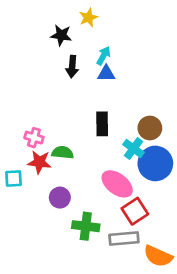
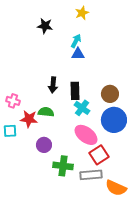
yellow star: (88, 18) -> (82, 13), moved
black arrow: (72, 67) -> (53, 85), moved
pink cross: (34, 138) -> (13, 101), moved
cyan cross: (133, 148) -> (82, 108), moved

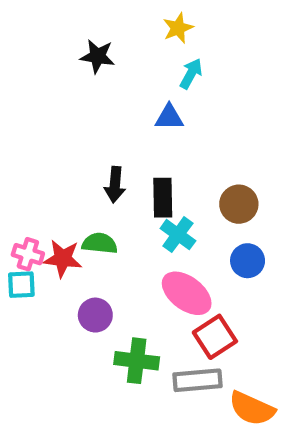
cyan arrow: (76, 41) -> (191, 74), moved
pink cross: (13, 101) -> (28, 254), moved
blue circle: (114, 120) -> (248, 261), size x0.6

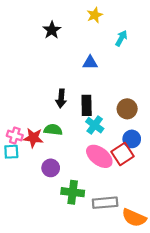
black star: (97, 56) -> (52, 30), turned 30
cyan arrow: (191, 74) -> (121, 38), moved
red square: (215, 337) -> (122, 154), moved

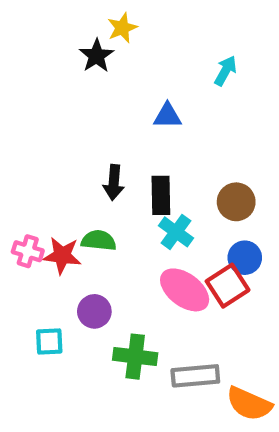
yellow star: (95, 15) -> (122, 28), moved
cyan square: (11, 152) -> (49, 341), moved

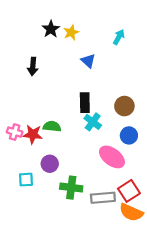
yellow star: (122, 28) -> (71, 32), moved
blue triangle: (167, 116) -> (88, 61), turned 42
black arrow: (114, 182) -> (33, 66), moved
red square: (228, 286) -> (129, 191), moved
pink ellipse: (185, 290) -> (112, 157), moved

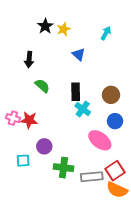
green semicircle: (52, 126) -> (42, 86), moved, turned 35

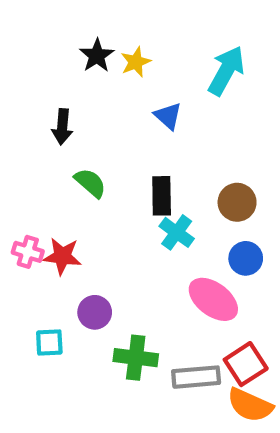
cyan arrow: (106, 33) -> (226, 71), size x1.6

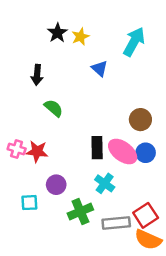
black rectangle: (162, 196) -> (97, 148), moved
cyan cross: (177, 232) -> (105, 183), moved
pink ellipse: (213, 299) -> (123, 151), moved
green cross: (136, 358) -> (80, 212), turned -30

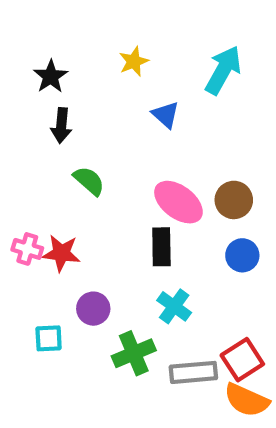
black star: (57, 33) -> (51, 76), moved
pink ellipse: (123, 151) -> (178, 202), moved

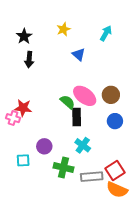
cyan arrow: (223, 70) -> (106, 33), size x0.7
green semicircle: (89, 181) -> (68, 102), moved
red star: (61, 253) -> (23, 108), moved
green cross: (134, 353) -> (63, 168), turned 36

